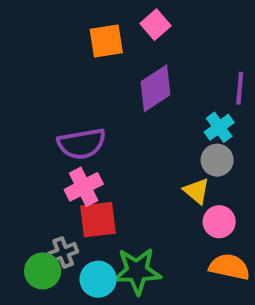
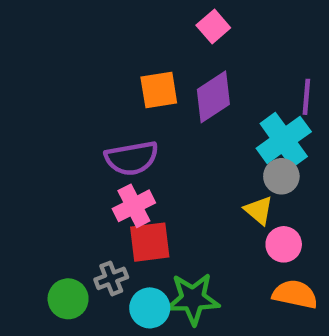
orange square: (106, 41) -> (159, 90), moved
cyan cross: (219, 127) -> (284, 140), size x1.6
green circle: (43, 271) -> (68, 299), moved

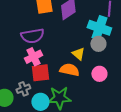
cyan cross: (284, 140) -> (99, 28), turned -35
yellow triangle: (259, 210) -> (78, 54), moved
orange semicircle: (295, 294) -> (69, 70), moved

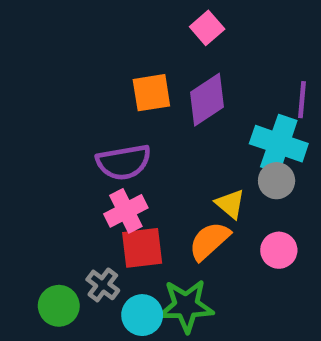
orange semicircle: (69, 70) -> (209, 241), turned -54
gray cross: (23, 89) -> (103, 285), turned -32

